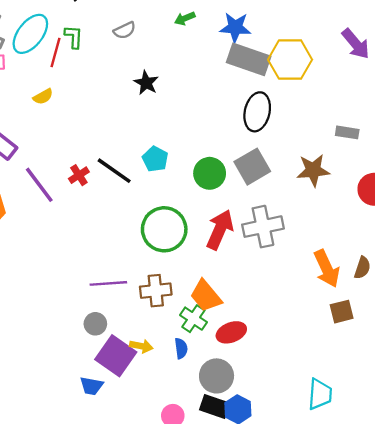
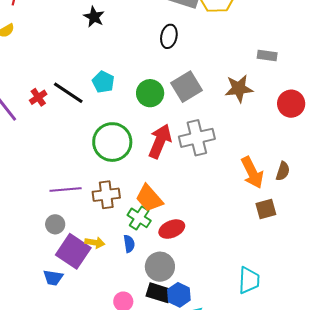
black ellipse: (257, 112) -> (169, 36), moved, size x0.7

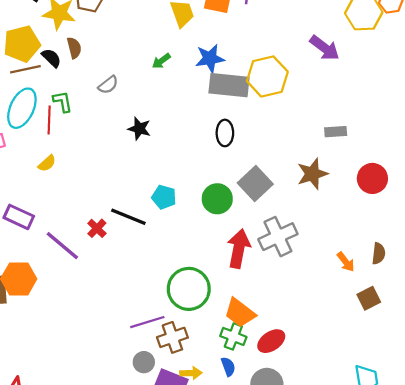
green circle: (112, 142) -> (189, 289), moved
orange arrow: (252, 173) -> (346, 262), size x0.6
brown cross: (106, 195) -> (172, 337), moved

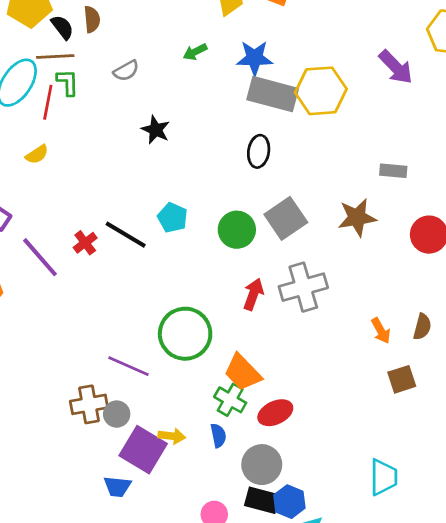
brown line: (25, 69) -> (55, 57), moved
red arrow: (239, 249) -> (253, 294), size x0.7
purple line: (147, 322) -> (128, 366), turned 32
brown cross: (172, 337) -> (89, 404), moved

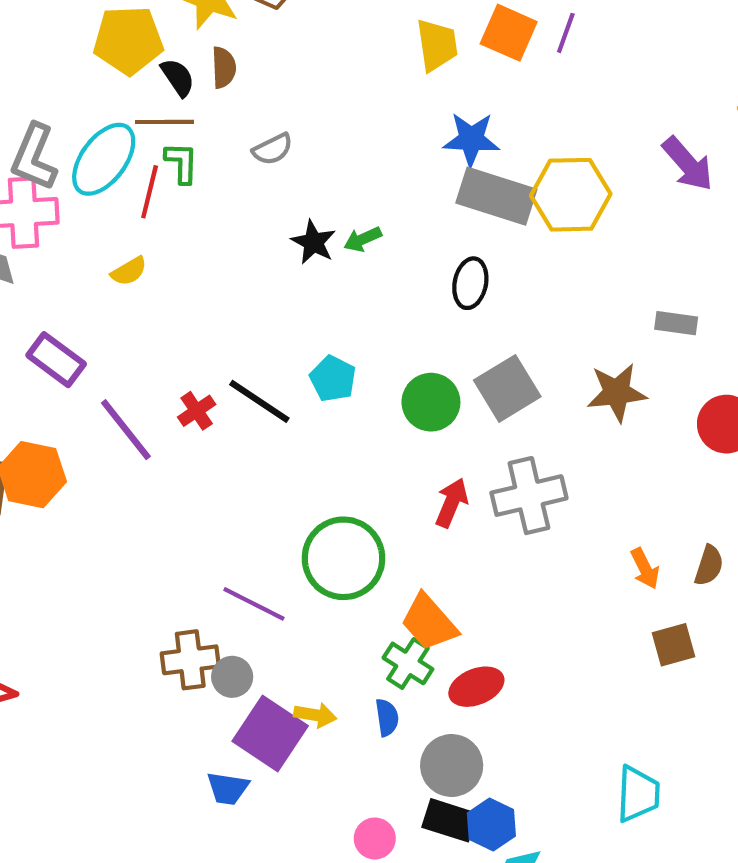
green arrow: (195, 52) -> (363, 239), moved

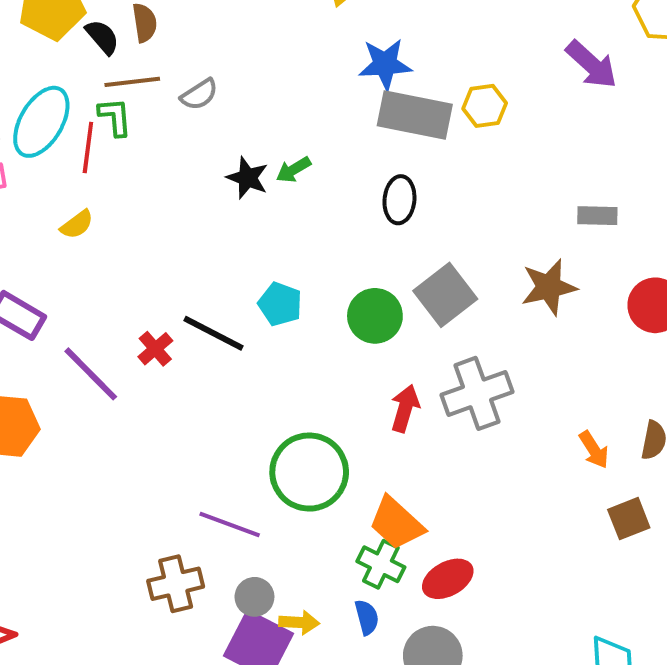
brown line: (164, 122) -> (132, 82), moved
yellow hexagon: (571, 195) -> (485, 106), size x0.6
gray circle: (232, 677) -> (254, 597), moved

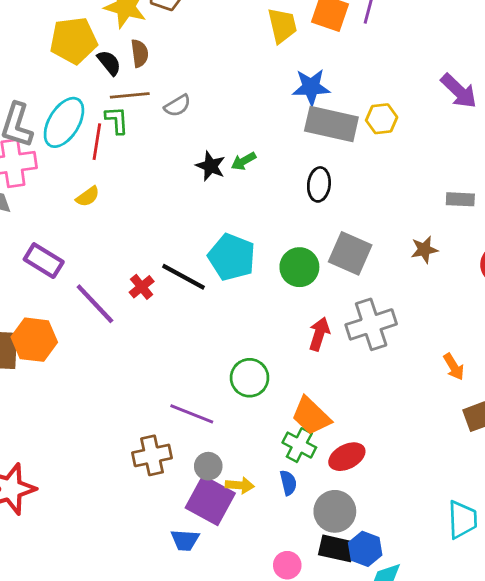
brown star: (549, 287) -> (424, 250), size x0.7
gray square: (445, 295) -> (350, 253), turned -30
cyan pentagon: (280, 304) -> (232, 257), size x1.5
green circle: (309, 472) -> (250, 378), size x0.7

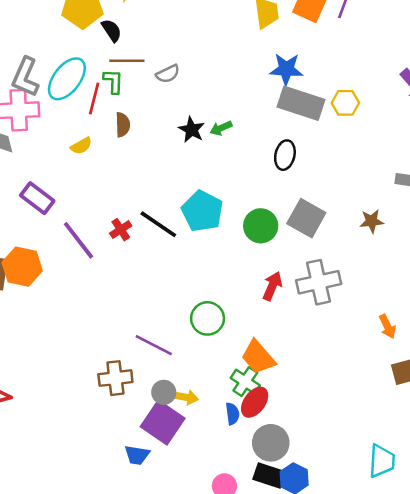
brown semicircle: (140, 53) -> (123, 125), moved
red ellipse: (347, 457) -> (255, 402), moved, turned -32
yellow arrow: (240, 485) -> (186, 397), moved

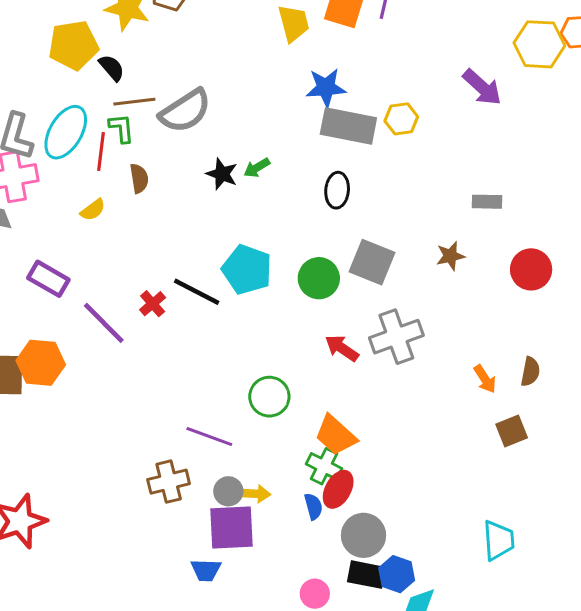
gray semicircle: (168, 74) -> (185, 111), size x1.8
red arrow: (272, 286) -> (342, 348), turned -72
purple square: (163, 423) -> (232, 527), turned -30

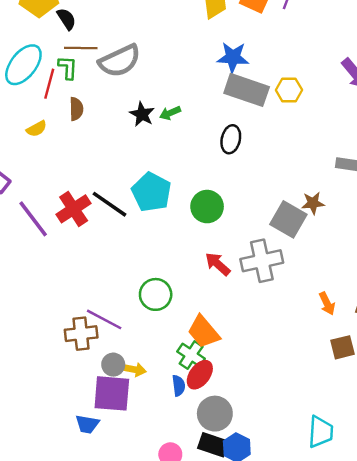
gray square: (372, 262) -> (288, 219), moved
red cross: (153, 304) -> (74, 209), size x1.6
brown cross: (169, 482) -> (81, 334), moved

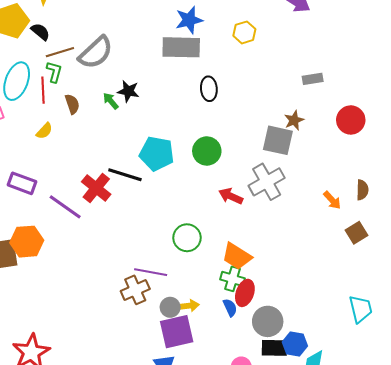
green L-shape: (68, 68) -> (54, 72), turned 30
gray rectangle: (247, 90) -> (181, 47), moved
green arrow: (170, 113) -> (111, 101), moved, turned 90

